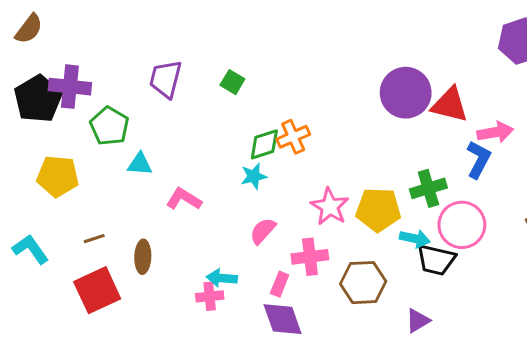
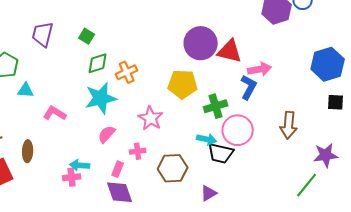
green diamond: (264, 144) -> (98, 63), moved
cyan star: (254, 176) -> (101, 98), size x1.8
yellow pentagon: (378, 210) -> (183, 84), moved
pink cross: (310, 257) -> (138, 151), size x0.7

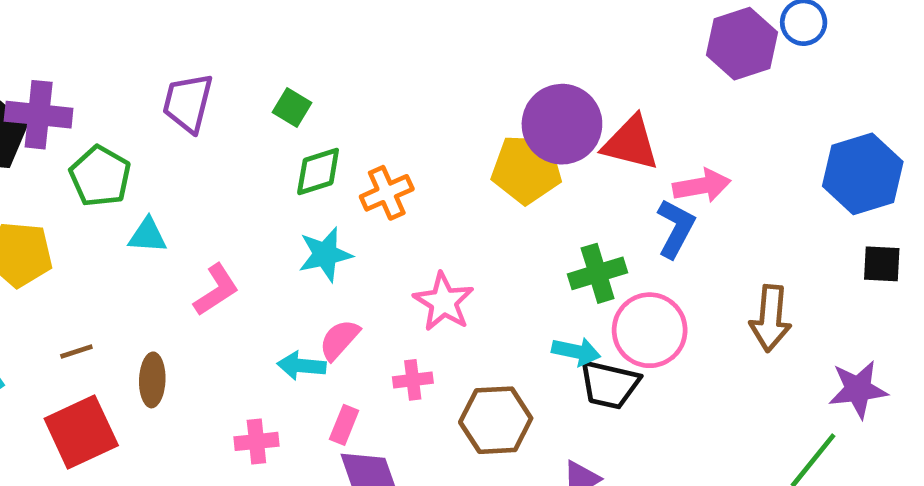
yellow pentagon: (183, 84) -> (526, 169), moved
cyan star: (101, 98) -> (325, 254), size x0.7
pink L-shape: (55, 113) -> (216, 290), turned 115
cyan arrow: (80, 165) -> (301, 366), moved
pink rectangle: (118, 169) -> (344, 425), moved

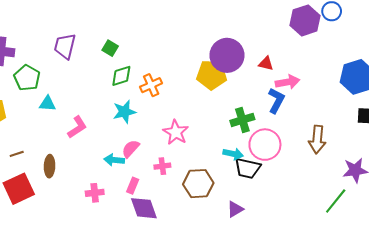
red triangle: (631, 143) -> (266, 64), moved, size x0.6

